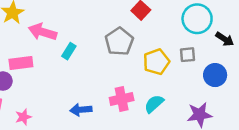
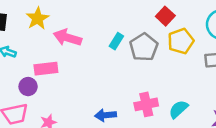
cyan rectangle: (69, 51) -> (116, 41), moved
yellow pentagon: (156, 62) -> (181, 41), moved

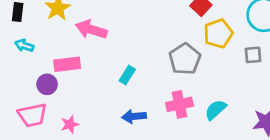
cyan rectangle: (116, 41) -> (127, 75), moved
gray pentagon: (144, 47) -> (185, 59), moved

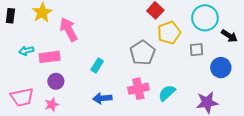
pink arrow: (91, 29) -> (69, 29), turned 45
cyan arrow: (24, 46) -> (26, 51), moved, turned -32
purple circle: (47, 84) -> (56, 81), moved

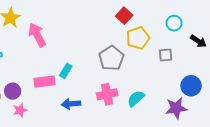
cyan circle: (205, 18) -> (174, 23), size x0.6
pink rectangle: (50, 57) -> (44, 82), moved
blue circle: (221, 68) -> (191, 86), moved
purple circle: (56, 81) -> (13, 91), moved

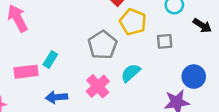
yellow pentagon: (138, 38) -> (133, 22), turned -30
pink cross: (107, 94) -> (98, 86), turned -30
cyan semicircle: (136, 99) -> (131, 73), moved

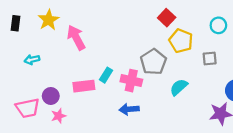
pink cross: (98, 86) -> (131, 81), moved, turned -35
blue arrow: (56, 97) -> (129, 109), moved

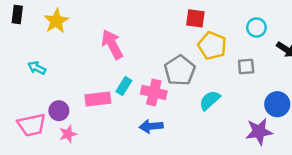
red square: (167, 18) -> (195, 18), turned -35
black rectangle: (15, 23) -> (17, 14), moved
pink arrow: (76, 38) -> (112, 44), moved
cyan arrow: (32, 60) -> (37, 68), turned 40

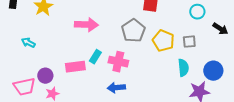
pink arrow: (112, 44) -> (86, 25), turned 120
yellow pentagon: (212, 46) -> (163, 41), moved
gray pentagon: (180, 70) -> (133, 31), moved
cyan semicircle: (210, 100) -> (183, 68), moved, turned 126

